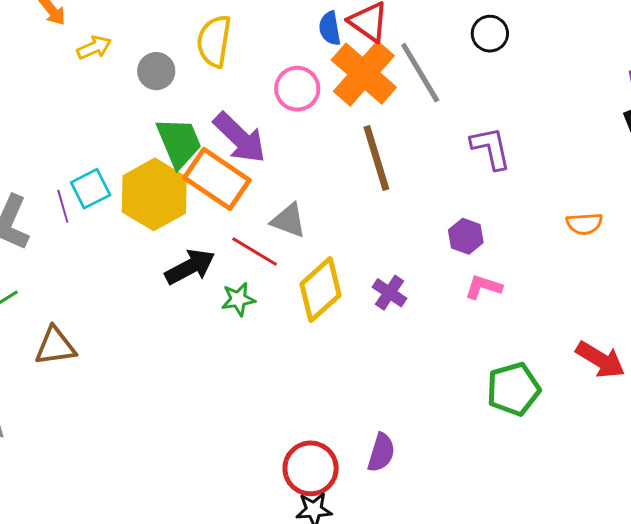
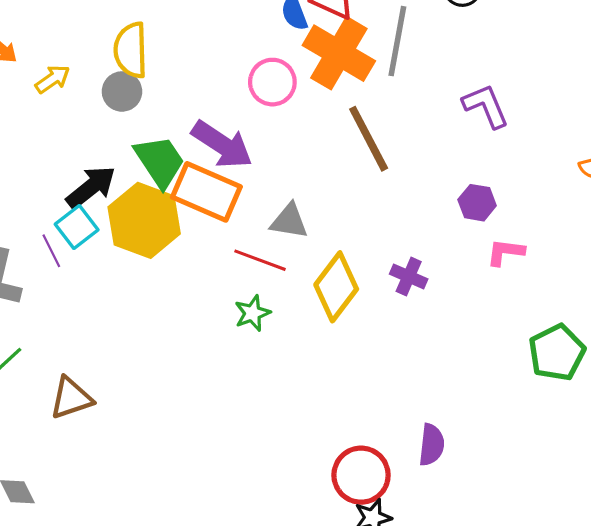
yellow semicircle: (214, 41) -> (131, 50), moved
gray line: (420, 73) -> (397, 41), turned 52
black arrow: (190, 267) -> (91, 187), moved

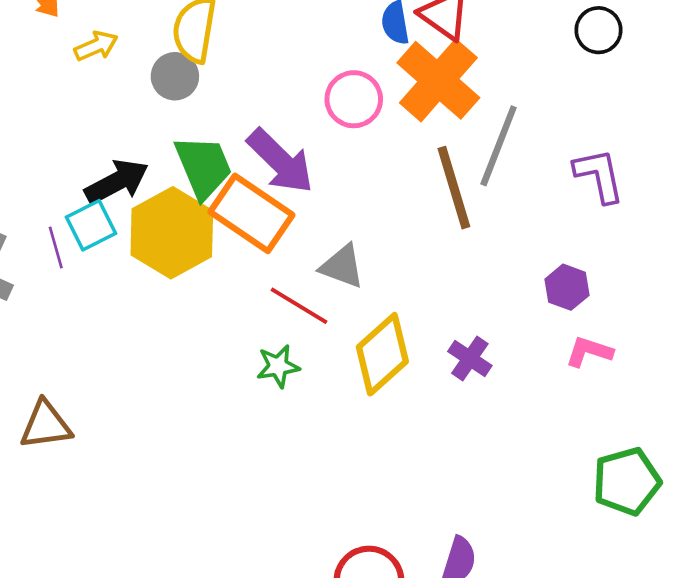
gray line: (397, 41) -> (499, 146), moved

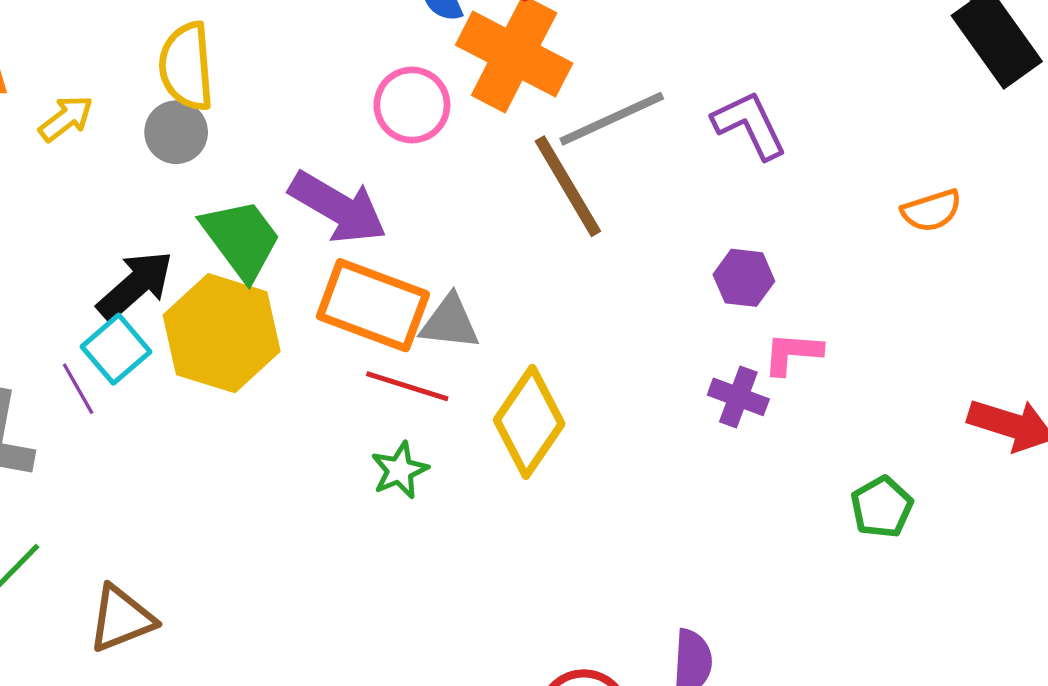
gray line: (499, 146) -> (612, 119), turned 58
orange rectangle: (251, 213) -> (373, 305), moved
purple cross: (470, 359) -> (738, 397), moved
green pentagon: (627, 481) -> (882, 507), size x0.7

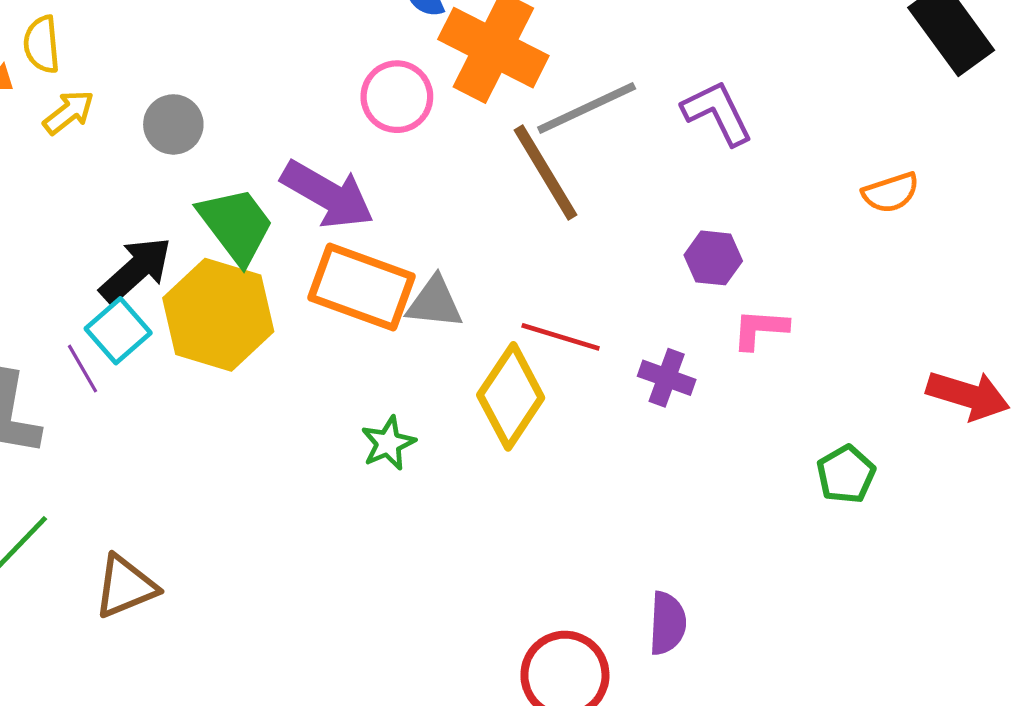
yellow semicircle: (186, 66) -> (42, 44), moved, size x0.7
red line: (407, 386) -> (561, 337), moved
purple cross: (738, 397) -> (667, 378), moved

